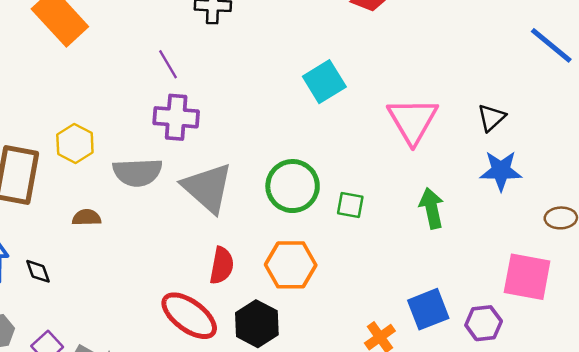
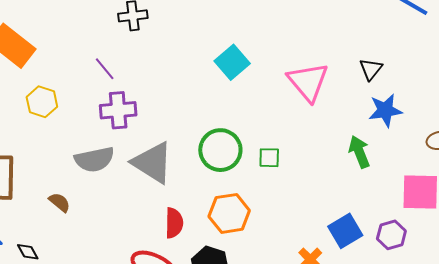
yellow hexagon: (75, 143) -> (42, 102), moved
green arrow: (432, 208) -> (359, 152), moved
brown semicircle: (87, 218) -> (60, 202), turned 50

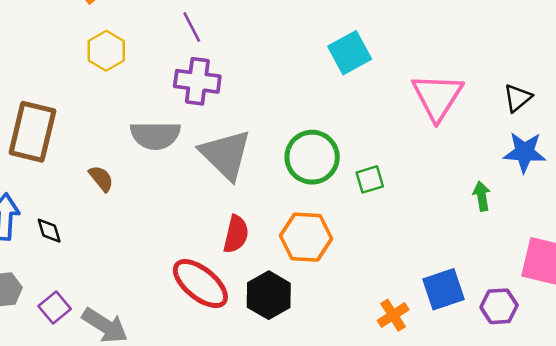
green arrow: (359, 152) -> (482, 196), size x0.7
green square: (269, 158) -> (370, 179), turned -30

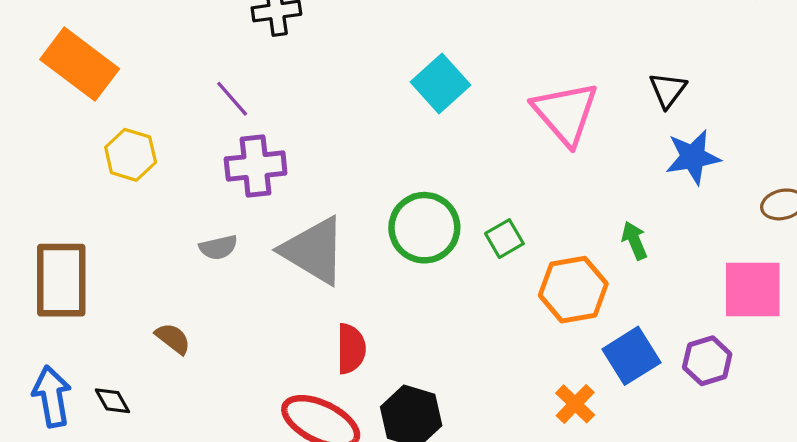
gray semicircle: (155, 135) -> (218, 247), size x0.6
brown semicircle: (101, 179) -> (173, 339), moved
green arrow: (482, 196) -> (634, 241), moved
orange hexagon: (306, 237) -> (573, 290), moved

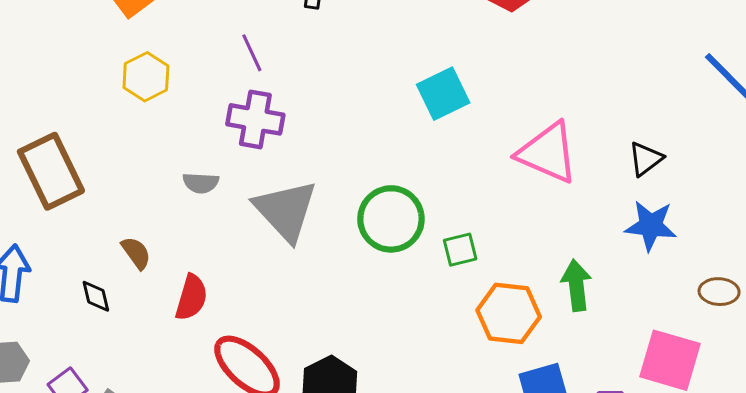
pink triangle: (565, 113) -> (548, 153), turned -42
green arrow: (634, 241) -> (576, 285), size x1.4
brown rectangle: (61, 280) -> (51, 171), turned -42
red semicircle: (351, 349) -> (191, 297), moved
black diamond: (112, 401) -> (96, 296), moved

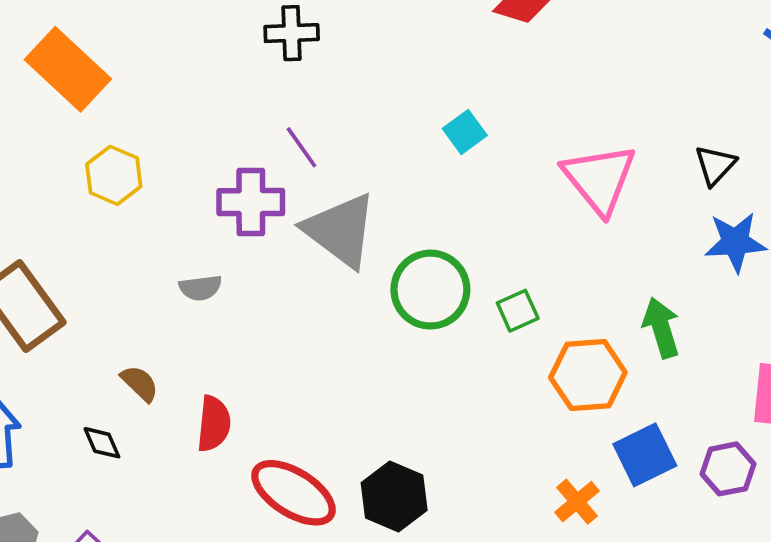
purple line: (252, 53) -> (302, 147), moved
cyan square: (443, 94) -> (465, 132), size x0.7
pink triangle: (548, 153) -> (599, 179), turned 38
gray triangle: (286, 211) -> (340, 230), moved

